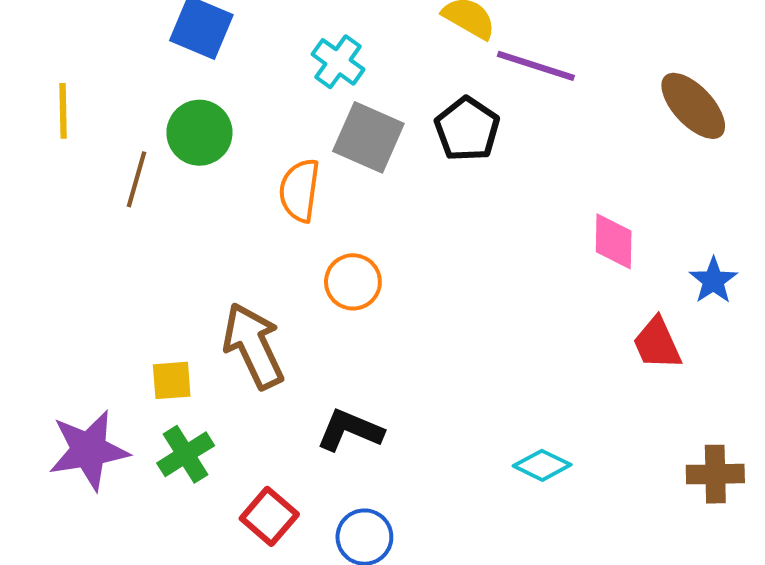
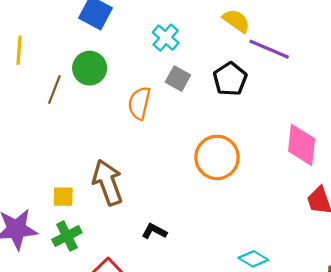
gray square: (368, 137) -> (178, 79), size x0.7
pink diamond: (614, 241) -> (302, 145), size x1.4
orange circle: (353, 282) -> (217, 157), moved, size x1.5
black L-shape: (350, 430) -> (154, 231), size x0.7

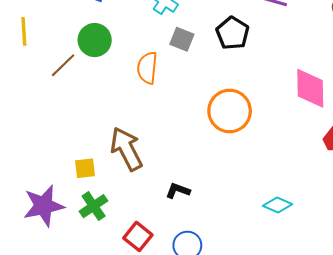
brown line: (54, 90) -> (63, 65), turned 32

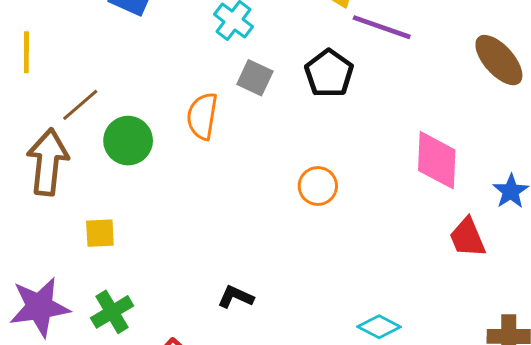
green circle: (95, 40) -> (128, 141), moved
orange circle: (230, 111) -> (318, 186), size x0.6
brown arrow: (126, 149) -> (48, 162), moved, turned 30
yellow square: (85, 168) -> (100, 233), moved

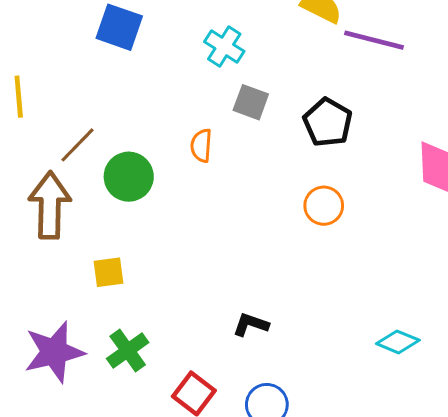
black pentagon: (329, 73) -> (328, 122), moved
orange semicircle: (202, 116) -> (201, 146), size x0.7

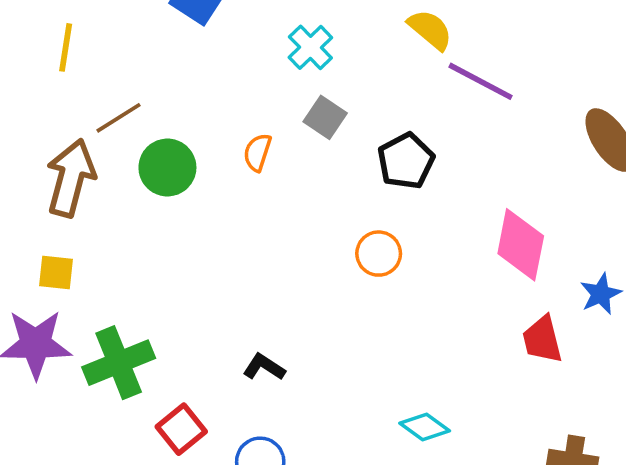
yellow square: (109, 272) -> (56, 272), moved
green cross: (128, 351) -> (119, 363), size x1.4

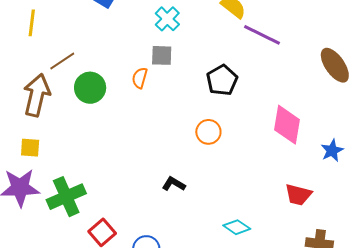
gray square: (325, 117) -> (162, 55), moved, turned -30
red trapezoid: (542, 339) -> (298, 195), moved, turned -60
black L-shape: (264, 367) -> (174, 184), moved

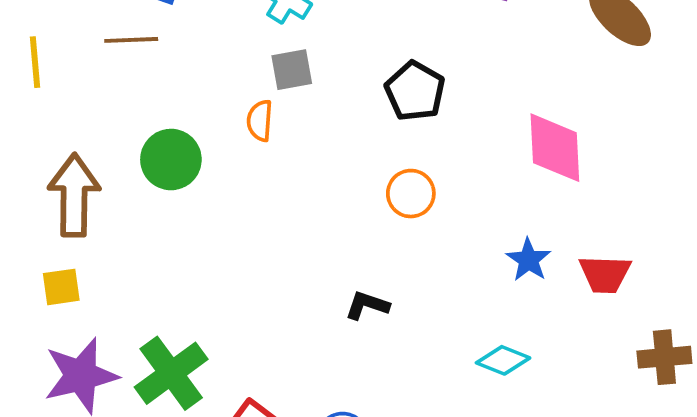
brown line: (62, 61) -> (131, 40), moved, turned 44
yellow square: (30, 148) -> (61, 287), moved
blue star: (332, 151) -> (529, 260), moved

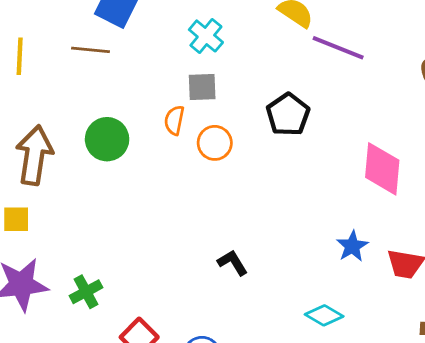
orange circle: (411, 194) -> (215, 143), moved
black L-shape: (367, 305) -> (233, 263), turned 32
green cross: (171, 373) -> (86, 292), size x0.6

